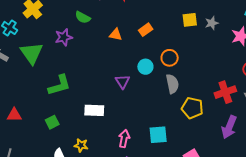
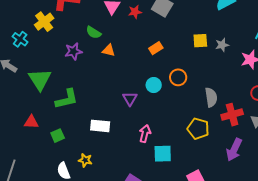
orange triangle: (116, 35) -> (109, 50), moved
green triangle: (32, 53) -> (40, 79), moved
gray semicircle: (172, 84) -> (211, 97), moved
red triangle: (14, 115) -> (31, 122), moved
pink arrow: (124, 139) -> (145, 134), moved

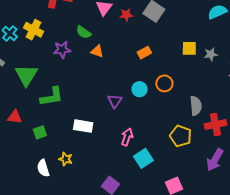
yellow cross: (44, 22) -> (33, 30), moved, turned -30
cyan square: (163, 154) -> (143, 158), turned -36

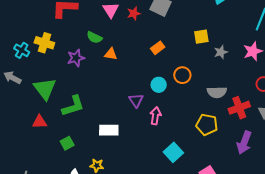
gray star: (211, 54) -> (221, 52), moved
gray semicircle: (196, 106) -> (217, 92), turned 102
red triangle: (15, 117) -> (40, 122), moved
pink arrow: (127, 137) -> (155, 116), moved

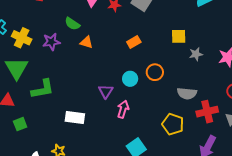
yellow cross: (44, 43) -> (22, 38), moved
green square: (67, 143) -> (20, 124), moved

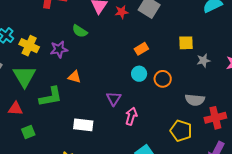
orange triangle: (86, 42) -> (75, 77), moved
cyan circle: (130, 79) -> (139, 74), moved

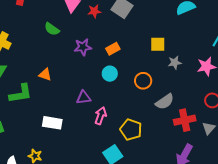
purple star: (59, 49) -> (83, 47), moved
orange circle: (163, 79) -> (143, 81), moved
purple triangle: (114, 99) -> (84, 98), turned 49
gray semicircle: (195, 100) -> (165, 102), turned -42
yellow pentagon: (181, 131) -> (131, 130), moved

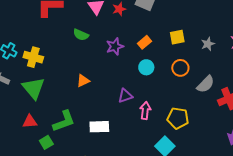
yellow square: (158, 44) -> (177, 37), moved
orange triangle: (45, 75) -> (83, 81), turned -32
green L-shape: (21, 94) -> (64, 121), moved

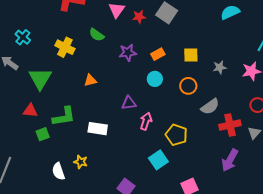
yellow cross: (33, 57) -> (65, 47), moved

